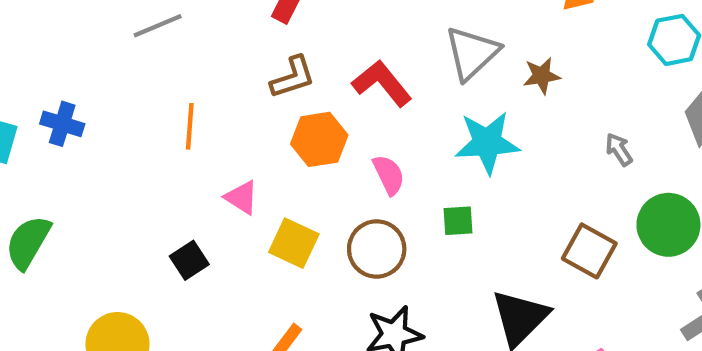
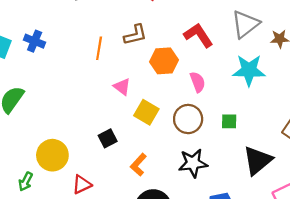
brown L-shape: (293, 77) -> (135, 35), moved
green square: (458, 221) -> (229, 121), moved
black square: (189, 260) -> (108, 138), moved

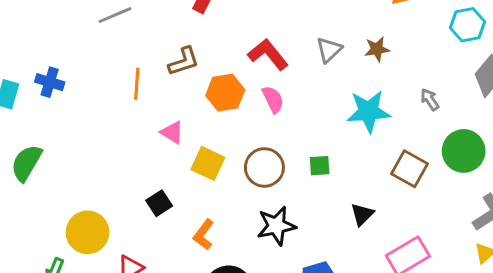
gray triangle: (245, 24) -> (329, 50), moved, size x0.7
cyan star: (249, 70) -> (369, 111), moved
pink semicircle: (198, 82) -> (273, 99), moved
black triangle: (257, 160) -> (362, 214), size x0.6

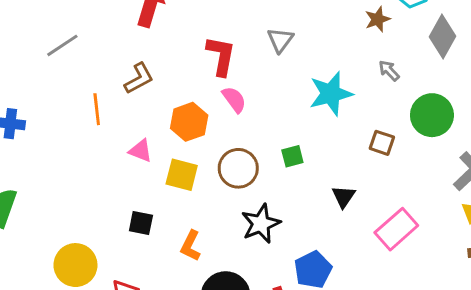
brown star: (377, 49) -> (377, 19), moved
red L-shape: (268, 54) -> (221, 56), turned 60
orange hexagon: (225, 93) -> (189, 122), moved
brown square: (410, 169) -> (382, 143), size x0.7
black square: (159, 203) -> (141, 223), turned -35

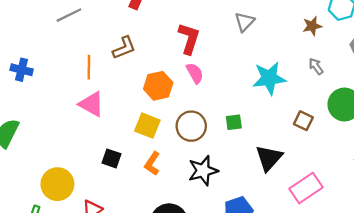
gray triangle: (280, 40) -> (245, 22), moved
pink triangle: (141, 151) -> (91, 104), moved, size x1.4
black triangle: (344, 197) -> (269, 158), size x1.5
orange L-shape: (191, 246) -> (152, 164), moved

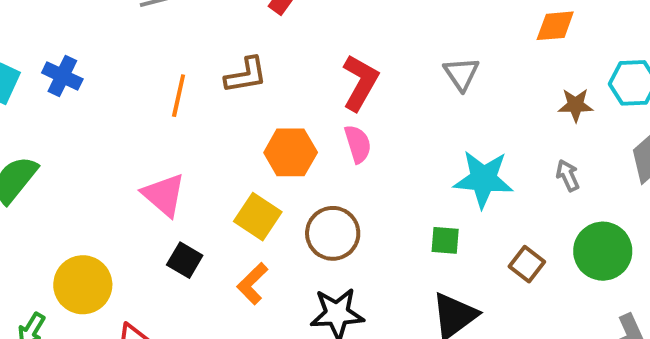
gray triangle: (245, 22) -> (461, 74), turned -30
pink triangle: (91, 104) -> (164, 195), moved
green square: (234, 122) -> (445, 240), moved

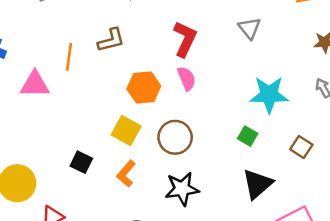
pink triangle: (164, 195) -> (35, 84), moved, turned -36
green square: (445, 240) -> (248, 136), turned 30

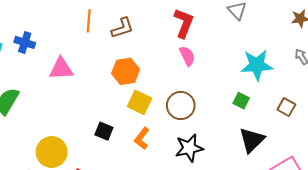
orange line: (69, 57) -> (89, 21), moved
orange hexagon: (144, 88) -> (126, 71), moved

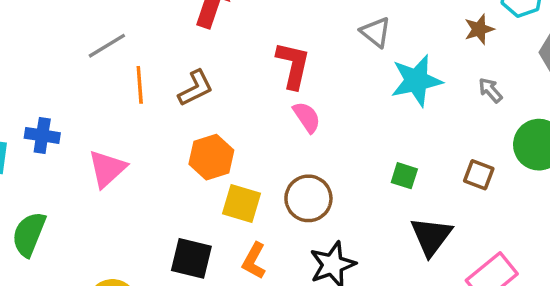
cyan star: (257, 65) -> (416, 81), moved
pink triangle: (61, 69) -> (107, 169), turned -30
black square: (104, 131) -> (191, 258), size x1.4

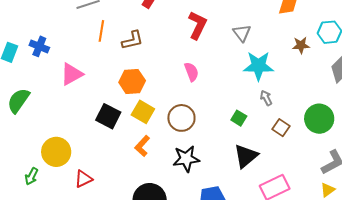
red L-shape: (293, 65) -> (197, 25), moved
gray arrow: (490, 90) -> (266, 98), moved
black square: (191, 258) -> (108, 116), moved

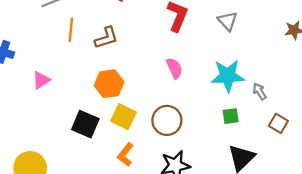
cyan star: (258, 66) -> (228, 76), moved
pink triangle: (72, 74) -> (41, 80), size x0.7
green square: (239, 118) -> (231, 116), turned -35

